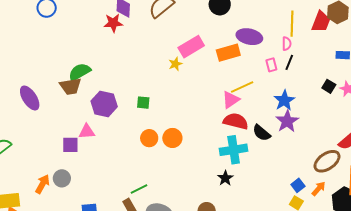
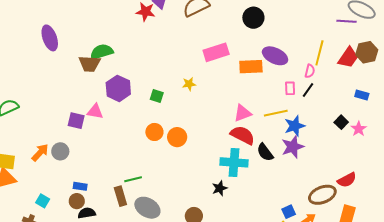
yellow star: (175, 64) -> (189, 84), moved
yellow line: (242, 87) -> (276, 113), moved
purple ellipse: (30, 98) -> (50, 38), moved

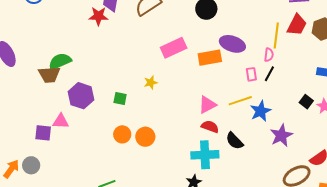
red trapezoid: (348, 58) -> (297, 25), moved
red semicircle: (243, 135) -> (210, 127), size x0.7
purple star: (293, 147) -> (281, 135), moved

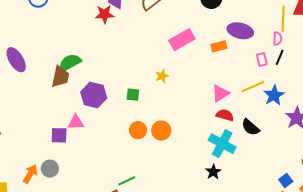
orange rectangle: (210, 58) -> (219, 46), size x0.7
brown trapezoid: (49, 75) -> (60, 77), turned -70
cyan cross: (205, 155) -> (222, 144), turned 36

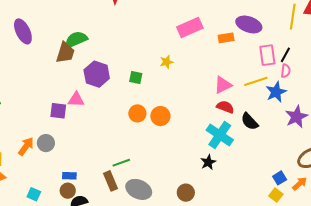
pink semicircle: (277, 39) -> (286, 71), moved
pink rectangle: (262, 59) -> (267, 55), size x1.5

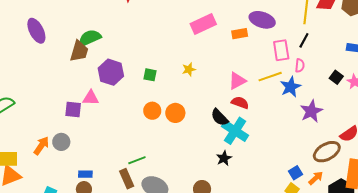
black line: (285, 55) -> (304, 40), moved
yellow star: (166, 62) -> (189, 69), moved
black semicircle: (250, 121) -> (220, 117), moved

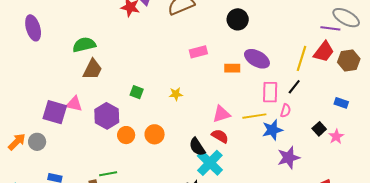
pink rectangle: (203, 24) -> (198, 52), size x0.7
brown trapezoid: (79, 51) -> (93, 69), moved
purple hexagon: (111, 72) -> (107, 116), moved
purple square: (73, 109) -> (55, 112), size x1.4
orange circle: (152, 111) -> (126, 135), moved

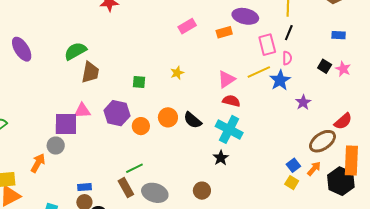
gray circle: (37, 142) -> (56, 146), moved
black semicircle: (197, 147) -> (193, 120), moved
purple star: (289, 158) -> (303, 102), size x0.7

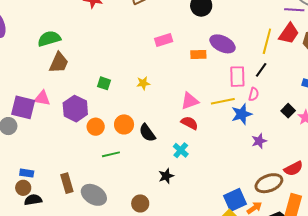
cyan cross: (229, 129) -> (181, 150), size x0.6
blue square: (293, 165) -> (235, 200), size x1.6
green line: (134, 168) -> (111, 154), moved

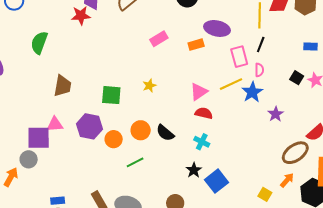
green semicircle: (49, 39) -> (39, 43), moved, turned -40
green square: (104, 83) -> (111, 95), size x1.5
blue square: (235, 200) -> (216, 181), moved

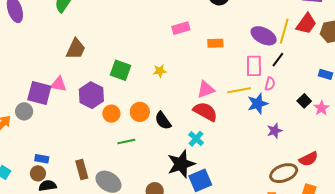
purple ellipse: (217, 28) -> (264, 36), moved
red semicircle: (204, 113) -> (205, 112), size x1.4
black star: (194, 170) -> (181, 164), size x1.8

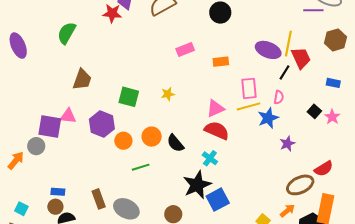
red trapezoid: (306, 24) -> (301, 58), moved, turned -55
pink rectangle: (254, 66) -> (249, 88), moved

